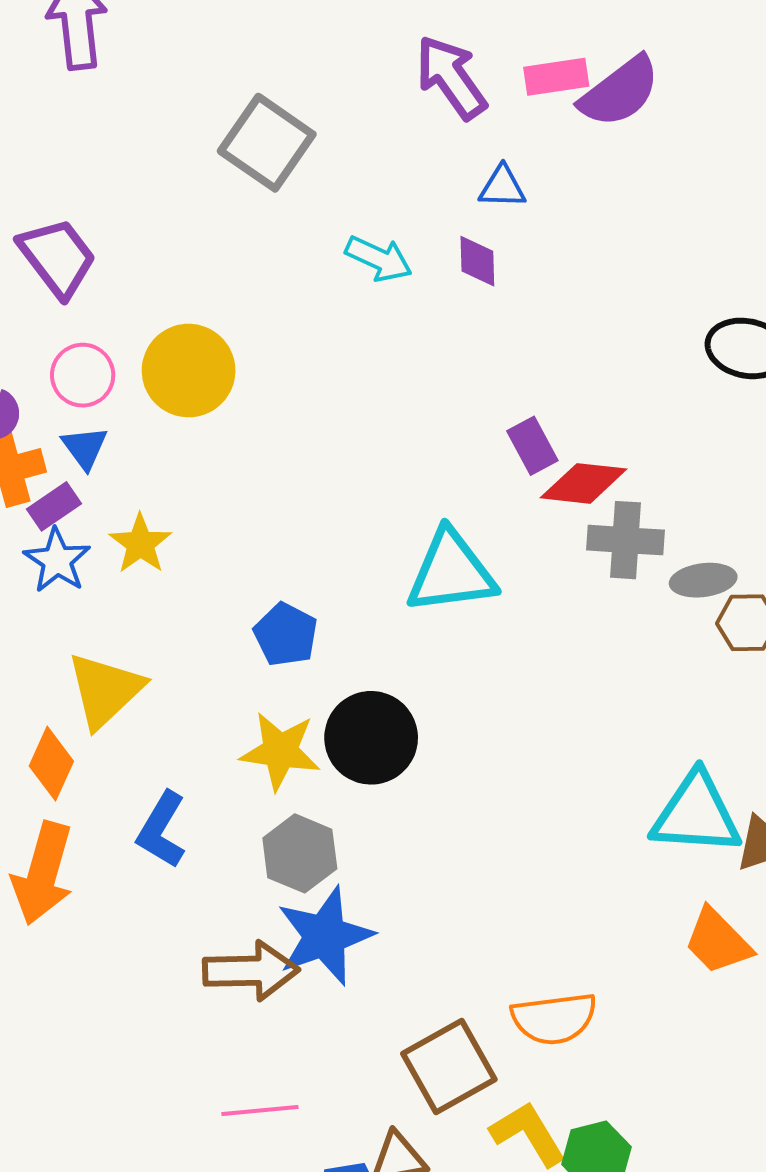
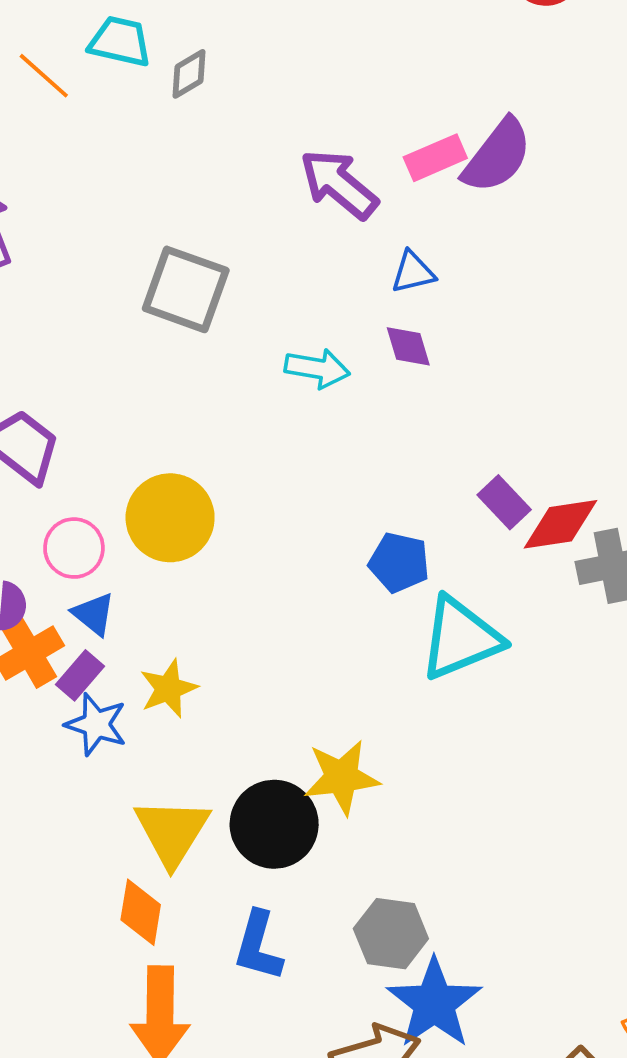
yellow star: (140, 544) -> (168, 689), turned 30
blue pentagon: (286, 635) -> (399, 562), moved
black circle: (371, 738) -> (274, 824), moved
yellow star: (280, 751) -> (342, 777), moved

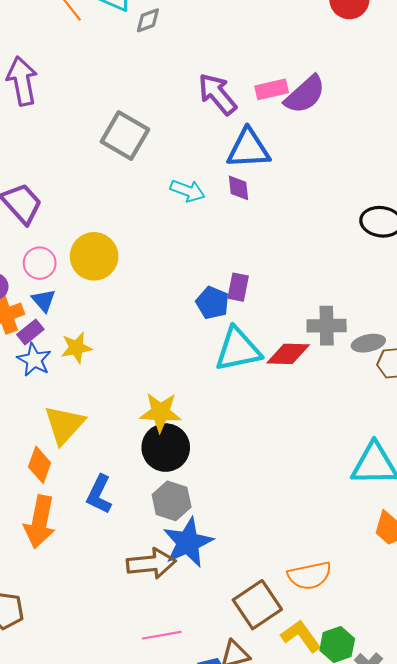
blue triangle: (413, 272) -> (248, 149), size x1.8
purple rectangle: (504, 502) -> (238, 287), moved, turned 44
red diamond: (560, 524) -> (288, 354), moved
black circle: (274, 824) -> (166, 448), moved

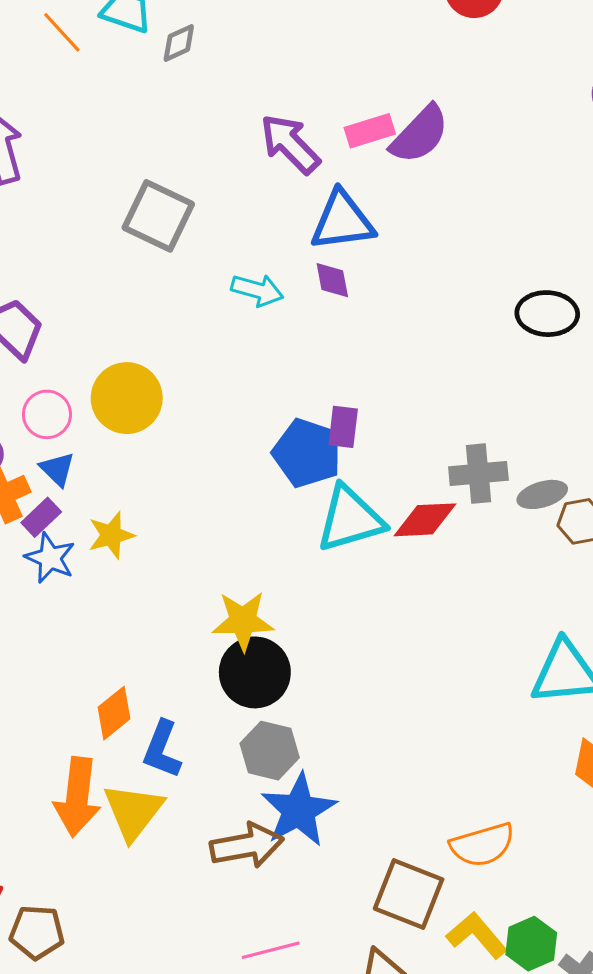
blue pentagon: (212, 303) -> (307, 453), size x1.4
yellow triangle: (64, 425) -> (133, 812), moved
orange diamond: (40, 465) -> (114, 713), moved, turned 36
brown square: (257, 605) -> (409, 894), turned -30

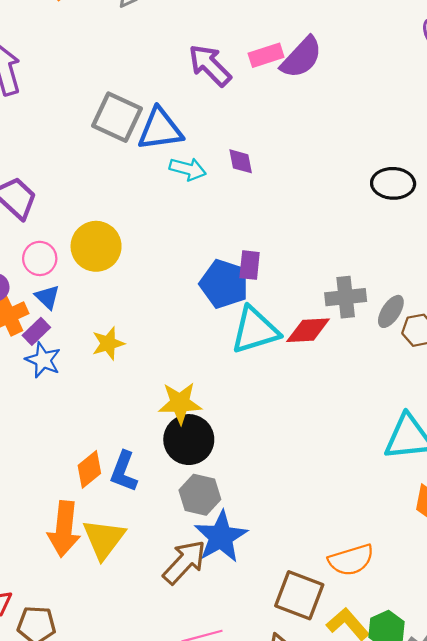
blue triangle: (342, 221) -> (160, 129), moved
gray ellipse: (542, 494) -> (391, 311), turned -40
yellow star: (111, 535) -> (108, 343), moved
blue L-shape: (162, 749) -> (124, 472), moved
brown arrow: (247, 845) -> (184, 562), turned -36

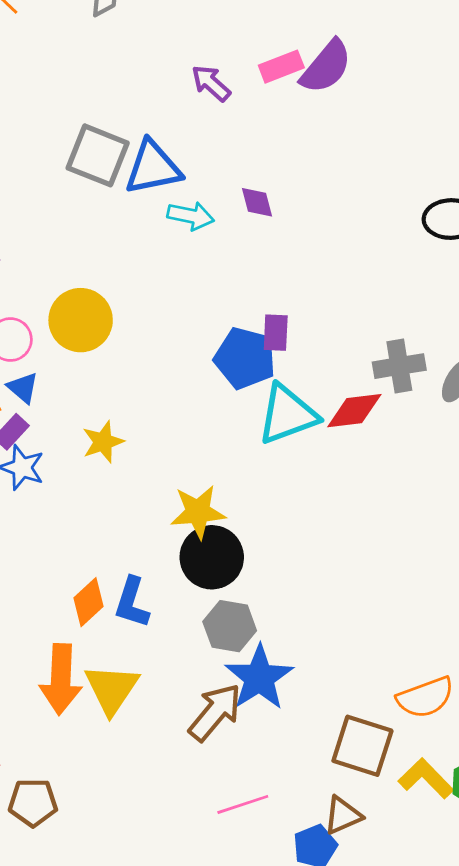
purple arrow: (210, 65) -> (211, 83), size x0.7

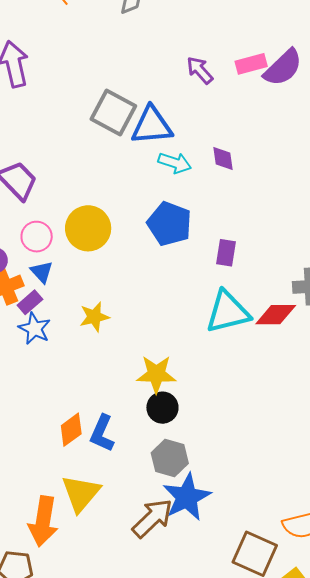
blue pentagon: (245, 358) -> (169, 224), moved
black circle: (212, 557) -> (162, 408), size x0.7
orange arrow: (61, 679) -> (43, 521), moved

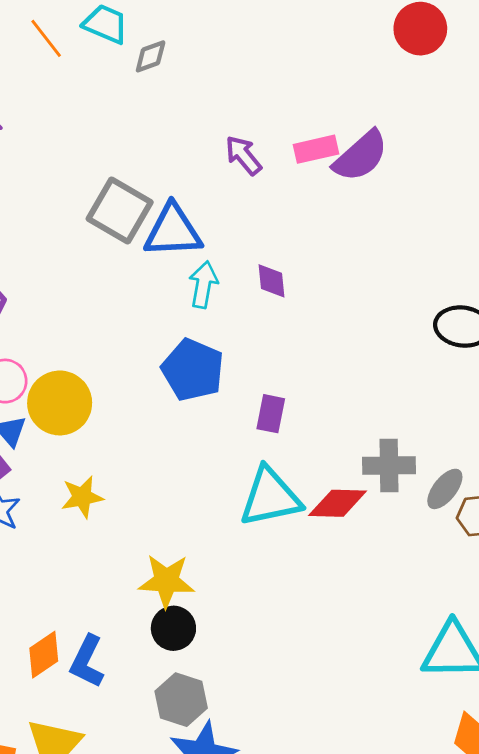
cyan arrow: (175, 163) -> (203, 285), turned -100
yellow circle: (88, 228) -> (60, 403), moved

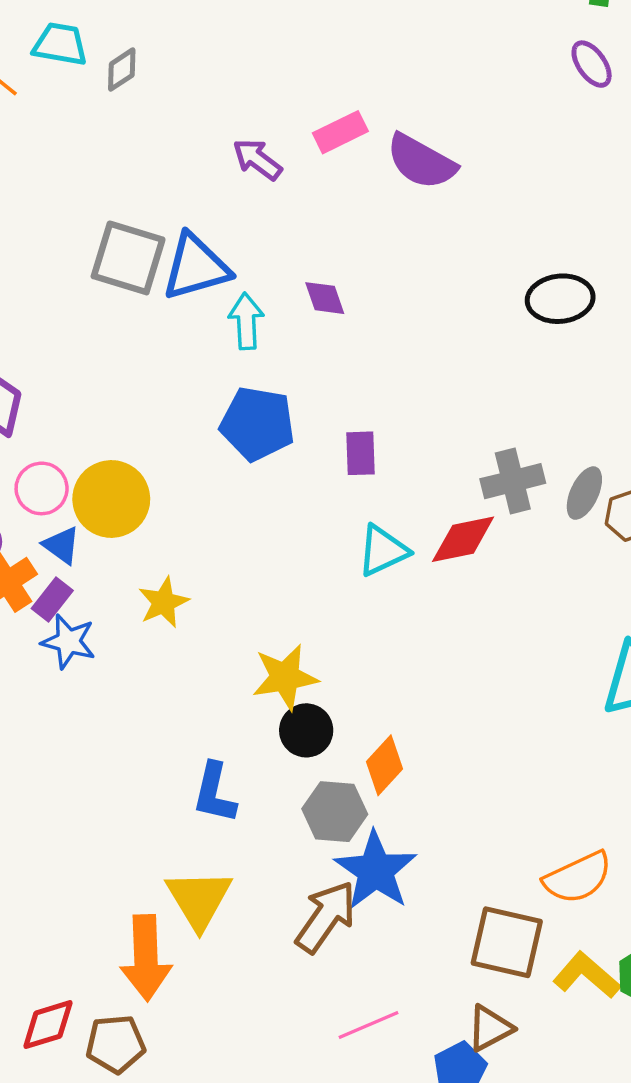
purple semicircle: (361, 156) -> (421, 162), moved, turned 84
cyan triangle: (270, 497) -> (383, 551), size x0.7
orange diamond: (44, 655) -> (384, 765), moved

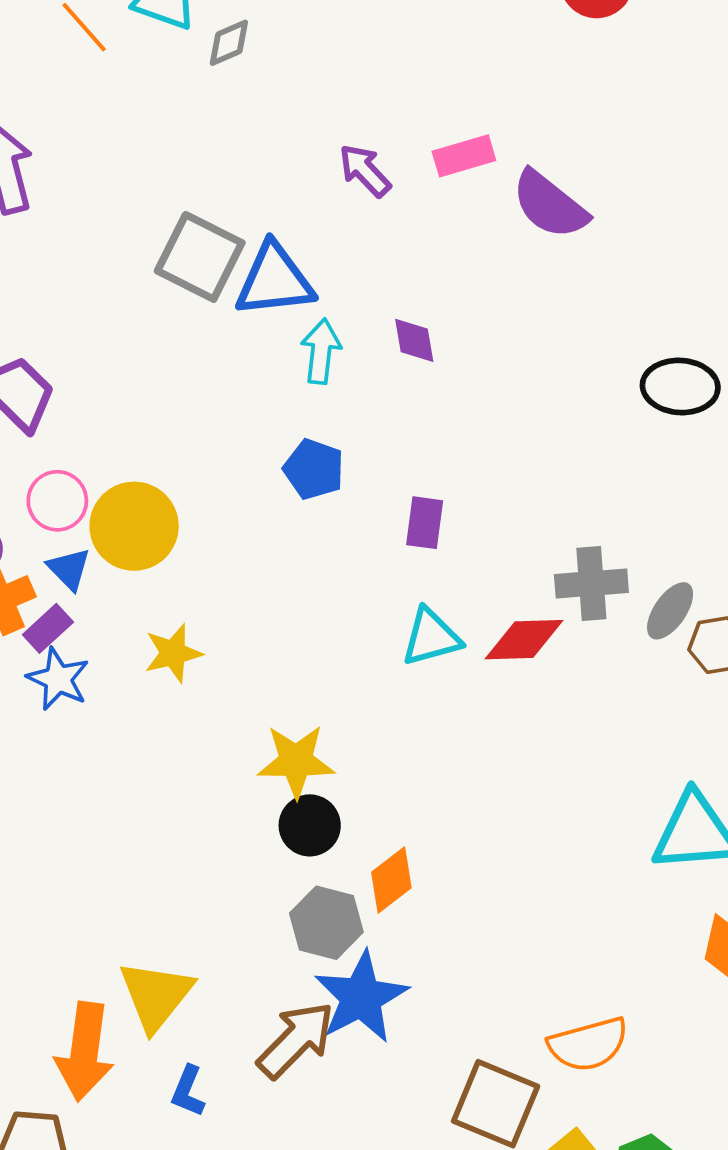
blue pentagon: (257, 424) -> (314, 469), size x0.7
blue L-shape: (214, 793) -> (188, 1091), moved, size x0.7

